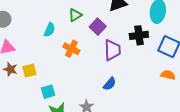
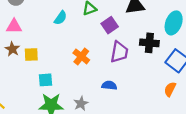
orange cross: (71, 49) -> (81, 56), moved
orange semicircle: (168, 75) -> (170, 89), turned -88
blue semicircle: (110, 84) -> (109, 85), turned -136

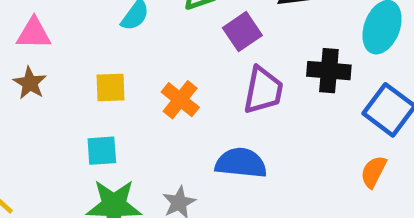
yellow square: (31, 54) -> (110, 88), moved
blue semicircle: (109, 85) -> (241, 163), size x1.5

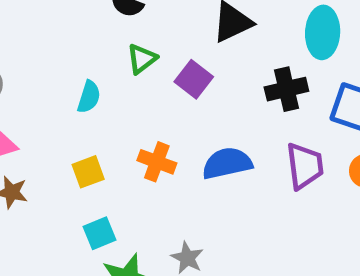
purple trapezoid: (263, 90) -> (305, 166), moved
blue semicircle: (241, 163) -> (227, 163), moved

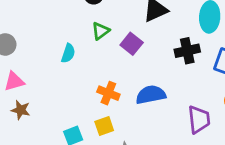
purple trapezoid: (305, 166) -> (199, 119), moved
yellow square: (88, 172) -> (104, 126), moved

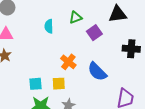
cyan semicircle: (68, 53) -> (49, 26), turned 144
blue semicircle: (151, 95) -> (97, 72), turned -140

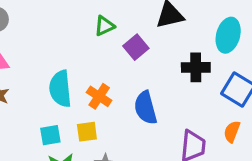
cyan semicircle: (49, 26) -> (60, 89), moved, size x1.6
blue semicircle: (97, 72) -> (145, 108), turned 35

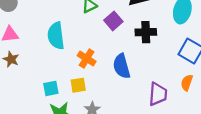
black cross: (196, 67) -> (146, 32), moved
cyan semicircle: (60, 89) -> (56, 36), moved

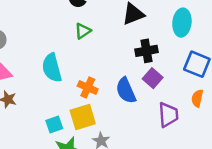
purple square: (113, 21) -> (153, 78), moved
yellow square: (78, 85) -> (83, 117), size x1.5

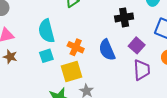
purple square: (153, 78) -> (137, 45), moved
cyan square: (54, 124) -> (46, 56), moved

